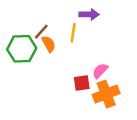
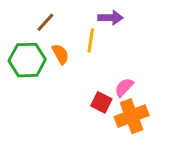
brown line: (41, 32) -> (45, 22), moved
red square: (82, 83) -> (101, 102), turned 35

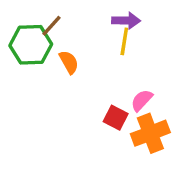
yellow line: (91, 40) -> (124, 41), moved
green hexagon: (27, 60) -> (31, 45), moved

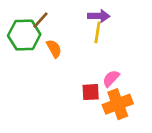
red square: (116, 118) -> (91, 92), turned -30

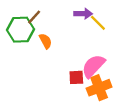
yellow line: (97, 32) -> (98, 23), moved, turned -54
pink semicircle: (111, 78) -> (93, 66), size x1.6

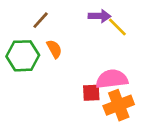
green hexagon: (20, 30) -> (23, 56), moved
pink semicircle: (93, 66) -> (112, 79), turned 40

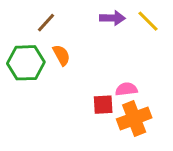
yellow line: (117, 27) -> (148, 21), moved
pink semicircle: (112, 79) -> (126, 89), size x0.6

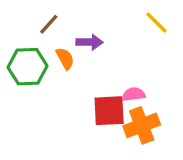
purple arrow: (112, 18) -> (90, 42), moved
red square: (103, 105) -> (109, 111), size x1.5

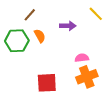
purple arrow: (90, 42) -> (68, 26), moved
red square: (109, 111) -> (47, 83), moved

